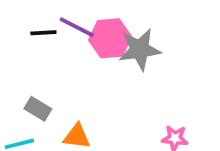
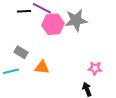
pink hexagon: (110, 38) -> (53, 24), moved

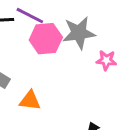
pink star: (95, 68) -> (106, 60), moved

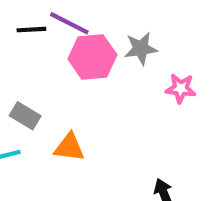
gray star: (79, 33) -> (141, 49), size x0.7

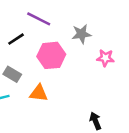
black line: (31, 30) -> (16, 39), moved, turned -30
pink hexagon: (92, 57) -> (51, 55), moved

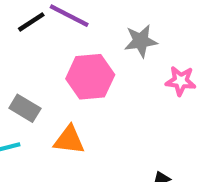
black line: (16, 39) -> (31, 22), moved

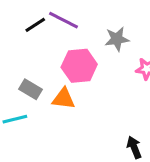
orange triangle: (69, 140) -> (64, 99), moved

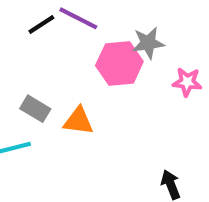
pink hexagon: (79, 66) -> (119, 63), moved

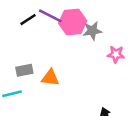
pink hexagon: (119, 63) -> (73, 22), moved
gray rectangle: (35, 109) -> (24, 70), turned -42

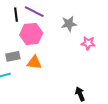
black line: (28, 20) -> (16, 15), turned -64
pink hexagon: (73, 22) -> (31, 34), moved

